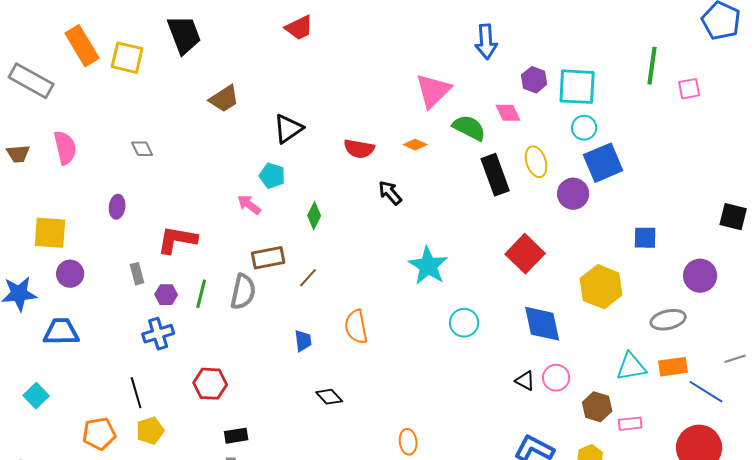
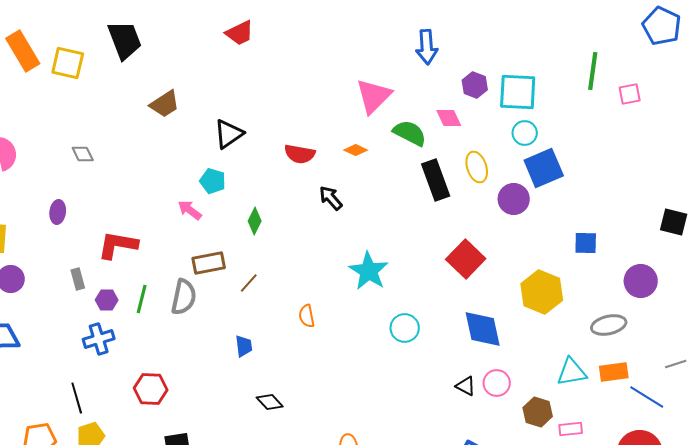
orange semicircle: (356, 327) -> (307, 316), moved, size x0.7

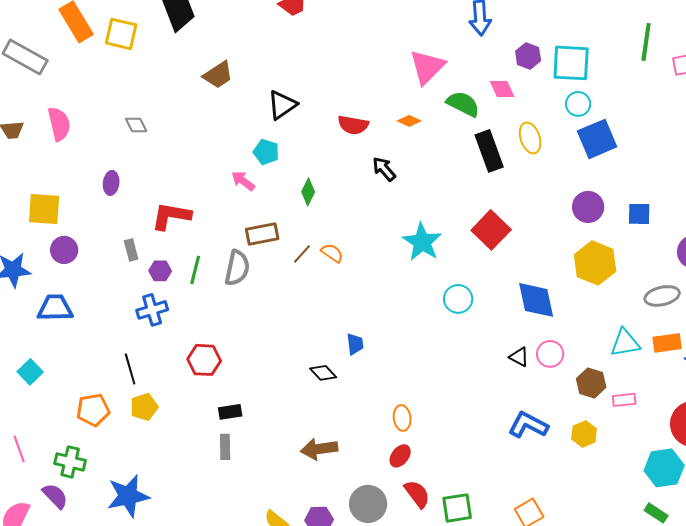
purple circle: (514, 199) -> (588, 207), moved
red square: (466, 259) -> (491, 230), moved
orange semicircle: (307, 316) -> (332, 253), moved, turned 135
blue trapezoid: (244, 346) -> (355, 344), moved

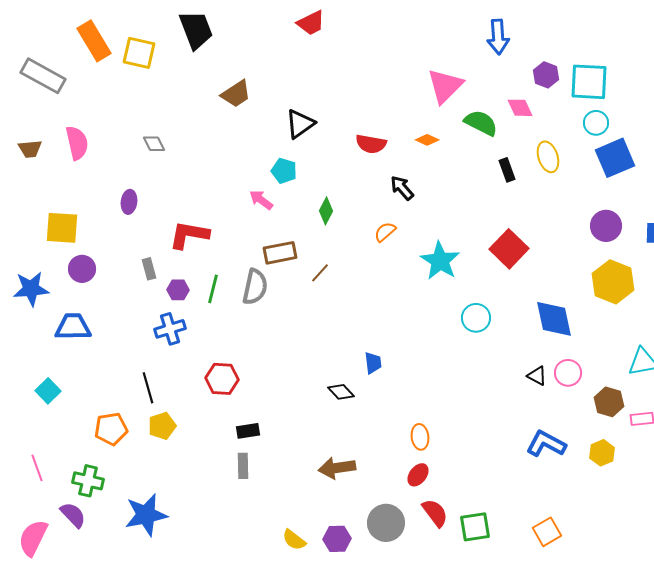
black rectangle: (489, 151) -> (507, 170), size x0.6
orange semicircle: (332, 253) -> (385, 232), moved, turned -75

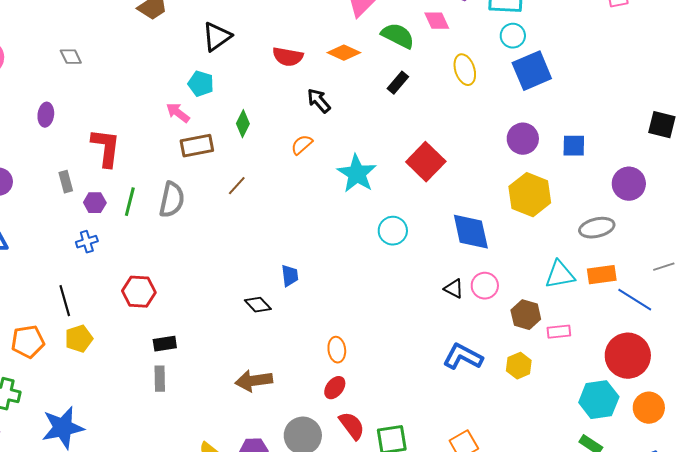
orange diamond: (427, 140) -> (344, 53), size x1.4
black rectangle: (507, 170) -> (398, 83), moved, turned 60
red L-shape: (189, 235) -> (106, 148), turned 87
brown rectangle: (280, 253) -> (197, 146), moved
blue cross: (170, 329) -> (87, 242), size x0.7

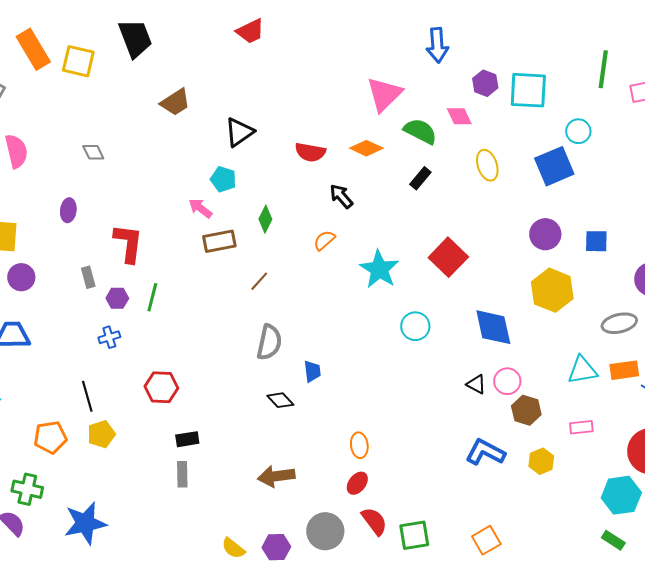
cyan circle: (513, 36) -> (578, 131), moved
gray semicircle: (172, 200) -> (269, 342), moved
brown hexagon: (526, 315) -> (526, 410), moved

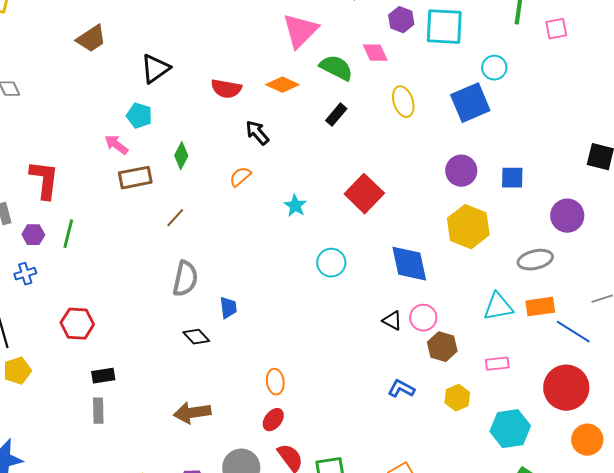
cyan star: (379, 269) -> (295, 206), size x0.6
blue L-shape: (485, 452) -> (401, 389), size x0.7
cyan hexagon: (621, 495) -> (510, 429), moved

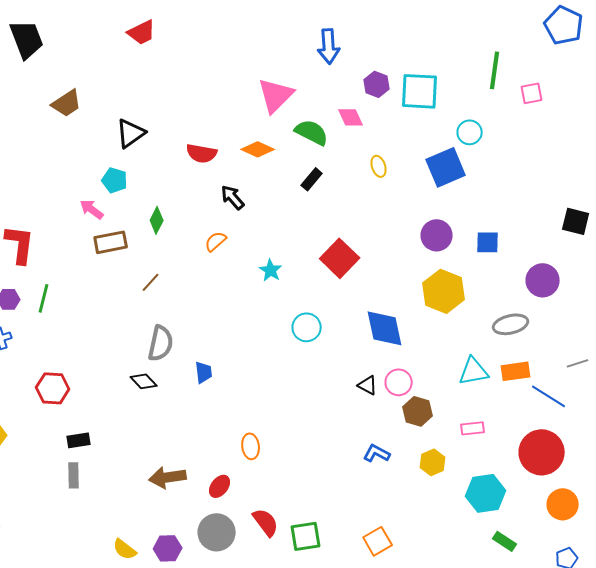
yellow ellipse: (403, 102) -> (379, 166), size x0.7
black diamond: (196, 337) -> (144, 381), moved
red ellipse: (273, 420) -> (220, 486), moved

